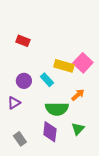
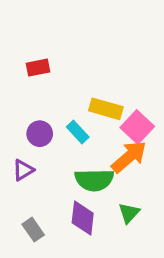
red rectangle: (23, 41) -> (38, 68), turned -32
pink square: (83, 63) -> (137, 127), moved
orange arrow: (78, 95) -> (129, 157), size x1.6

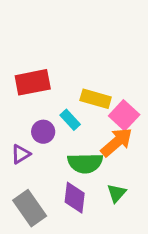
red rectangle: (38, 68) -> (33, 82), moved, size x1.6
purple circle: (40, 134) -> (43, 132), moved
gray rectangle: (33, 230) -> (30, 208), size x1.6

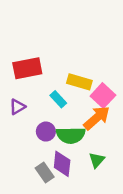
purple circle: (43, 132) -> (46, 132), moved
purple triangle: (21, 154) -> (17, 107), moved
gray rectangle: (30, 208) -> (45, 172), moved, size x0.7

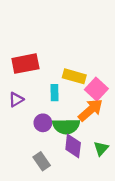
cyan rectangle: (58, 99) -> (54, 93), turned 42
green triangle: (97, 160) -> (101, 148), moved
purple diamond: (62, 164) -> (73, 146), moved

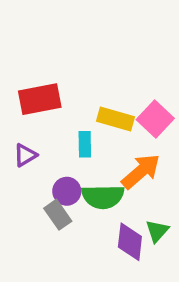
pink square: (96, 89) -> (155, 119), moved
purple diamond: (73, 146) -> (130, 242), moved
gray rectangle: (42, 161) -> (58, 215), moved

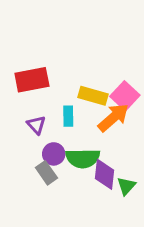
purple triangle: (25, 155) -> (36, 125), moved, turned -42
orange arrow: (141, 171) -> (113, 118), moved
purple diamond: (130, 242) -> (105, 174), moved

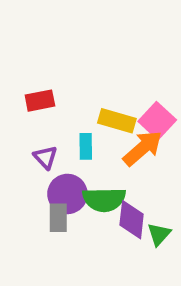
red rectangle: (32, 80) -> (40, 101), size x0.7
purple circle: (54, 154) -> (67, 194), size x1.4
gray rectangle: (46, 173) -> (58, 218), turned 35

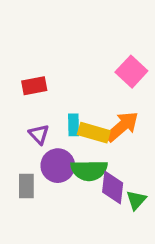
yellow rectangle: (117, 121) -> (94, 133), moved
pink square: (157, 121) -> (131, 72), moved
gray rectangle: (58, 218) -> (26, 186), moved

